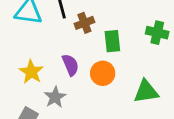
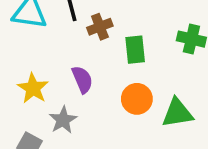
orange circle: (103, 73) -> (137, 99), moved

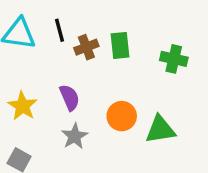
green rectangle: (135, 50) -> (120, 45), moved
gray star: (63, 120) -> (75, 136), moved

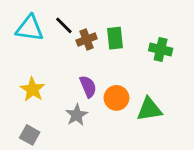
black line: (59, 30) -> (64, 25), turned -30
purple semicircle: (70, 98) -> (88, 87), moved

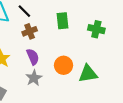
brown cross: (87, 40) -> (30, 31), moved
purple semicircle: (88, 87) -> (33, 57), moved

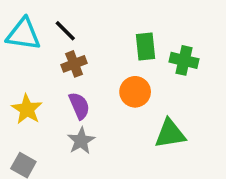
green rectangle: (62, 21) -> (146, 46), moved
orange circle: (64, 65) -> (135, 92), moved

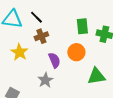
purple semicircle: (79, 106) -> (54, 60), moved
yellow star: (27, 109) -> (19, 52), moved

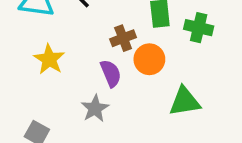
brown cross: (41, 36) -> (123, 38), moved

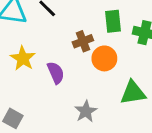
purple semicircle: (111, 73) -> (56, 73), moved
gray star: (95, 108) -> (86, 111), moved

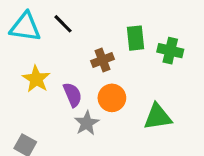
orange circle: (104, 58) -> (112, 98), moved
gray star: (86, 111) -> (87, 123), moved

